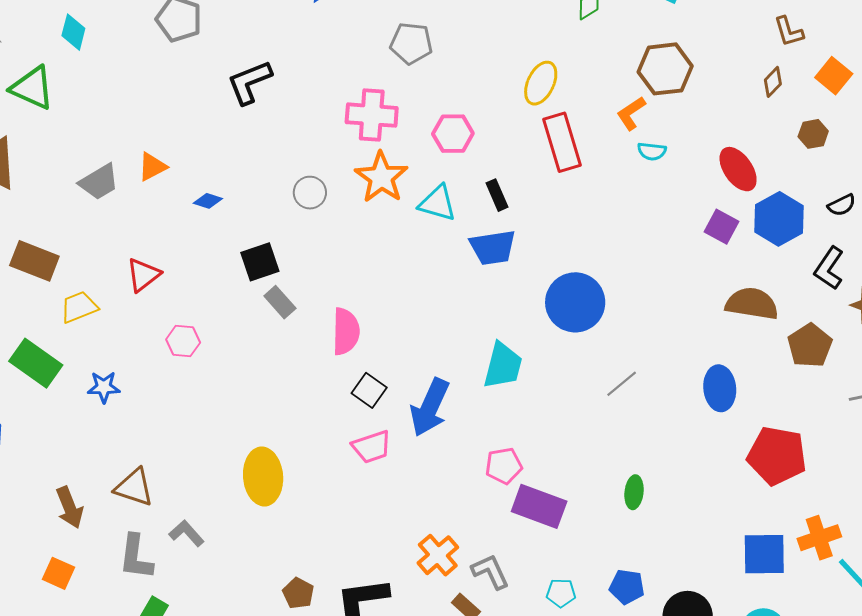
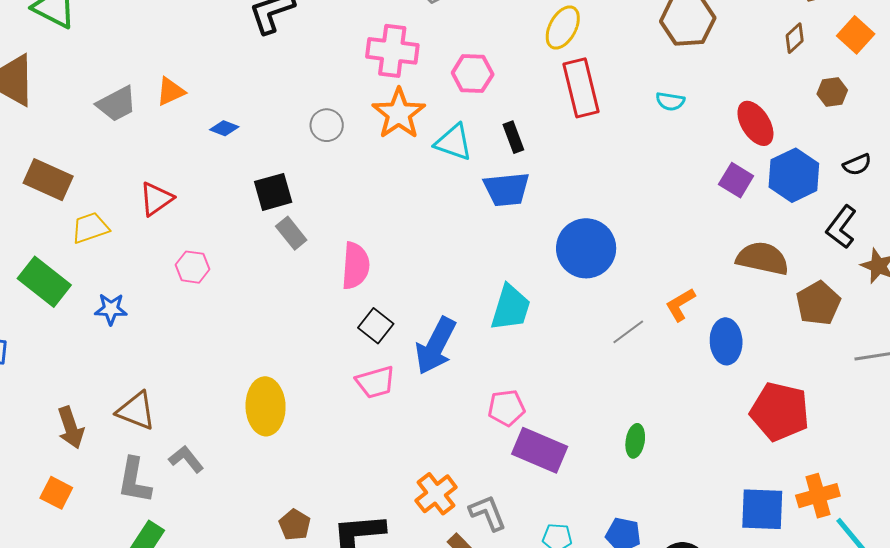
orange L-shape: (631, 113) -> (680, 305), moved

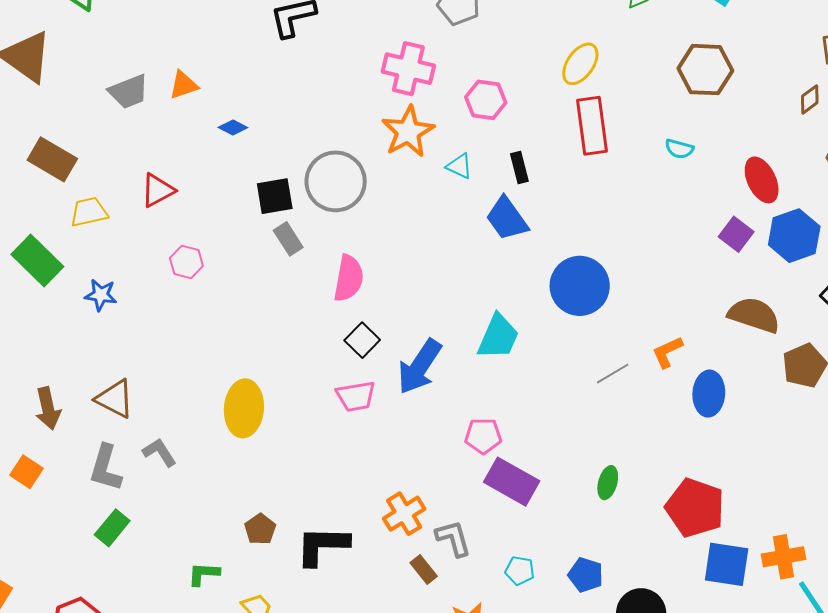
gray circle: (327, 125) -> (336, 181), moved, size x1.8
cyan triangle: (454, 142) -> (459, 166), size x0.7
blue trapezoid: (507, 189) -> (507, 219), turned 54
red pentagon: (780, 412) -> (695, 508), moved

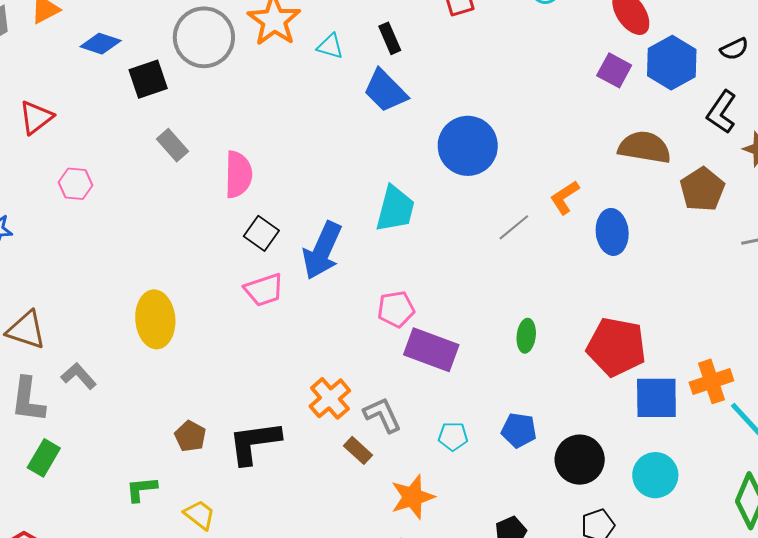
blue diamond: (233, 128) -> (101, 44), size x1.4
gray circle: (336, 181) -> (204, 37), moved
black square: (275, 196) -> (148, 79), moved

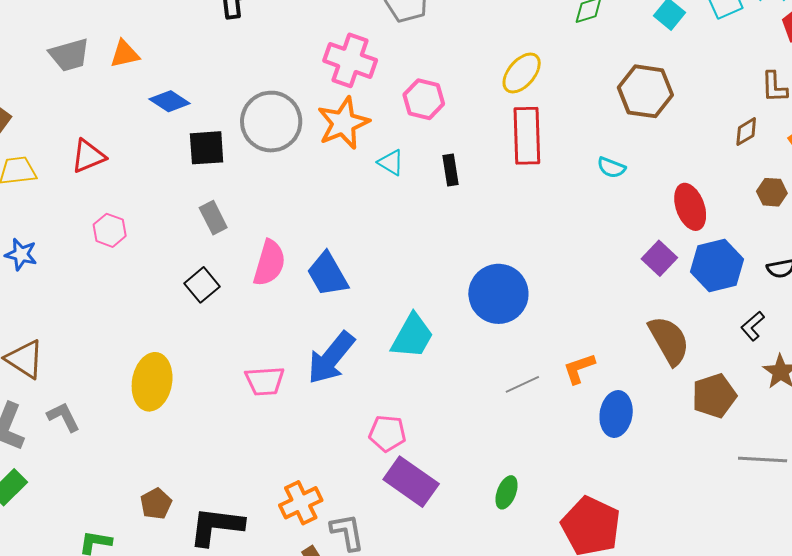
blue trapezoid: (385, 91) -> (328, 274), moved
black L-shape: (722, 112) -> (753, 326), size x0.7
brown semicircle: (644, 147) -> (669, 340), turned 36
black square: (261, 233) -> (202, 285), moved

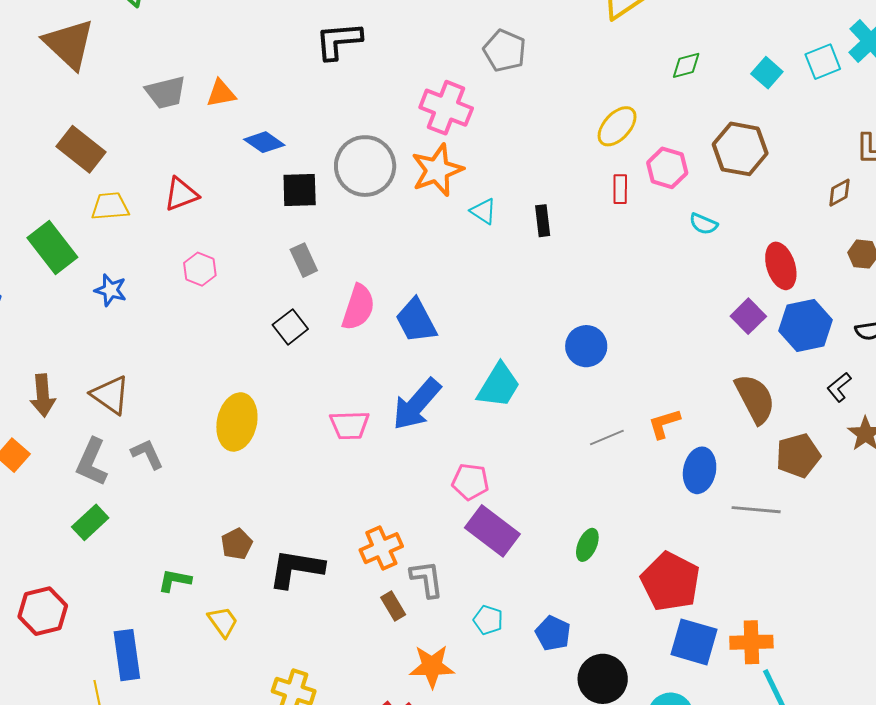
pink hexagon: (424, 99) -> (667, 168), moved
red rectangle: (527, 136) -> (620, 189), size x0.5
blue circle: (498, 294) -> (586, 346), size x0.7
gray line: (763, 459) -> (756, 510), moved

